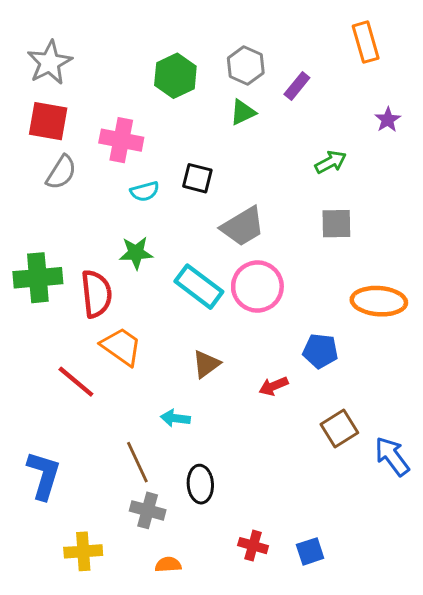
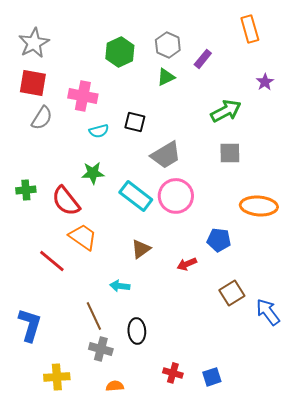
green arrow: (331, 162) -> (226, 111), size x1.4
green cross: (38, 278) -> (26, 190), size x0.6
red semicircle: (96, 294) -> (66, 201), turned 148

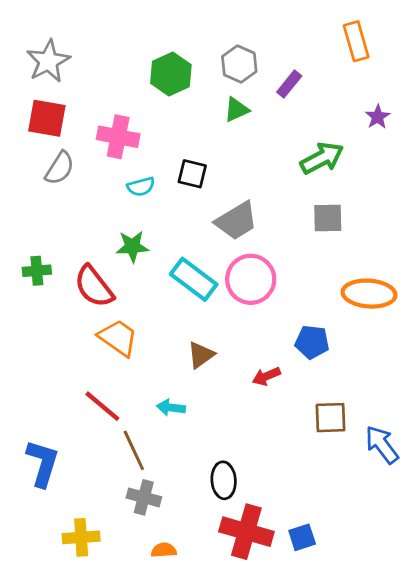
red line: (52, 261) -> (102, 406), moved
brown square: (232, 293) -> (331, 418), turned 30
black ellipse: (137, 331) -> (224, 480), moved
red cross: (173, 373) -> (246, 532), size x1.8

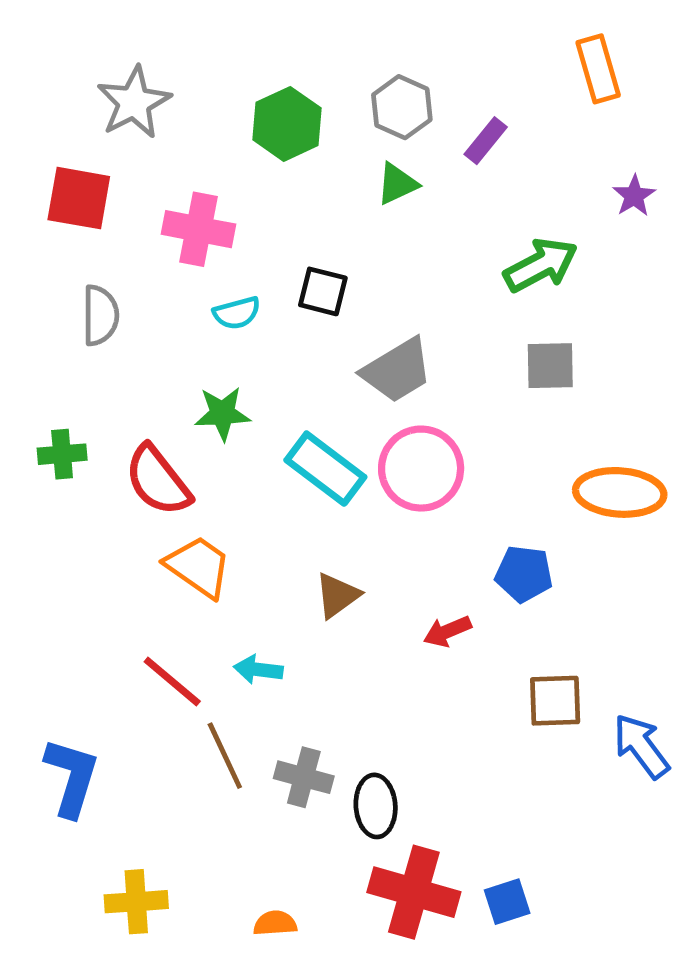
gray star: (48, 61) -> (134, 102), moved
gray semicircle: (60, 168) -> (100, 315), moved, turned -32
cyan arrow: (171, 408) -> (258, 670), moved
gray cross: (144, 497) -> (304, 777), moved

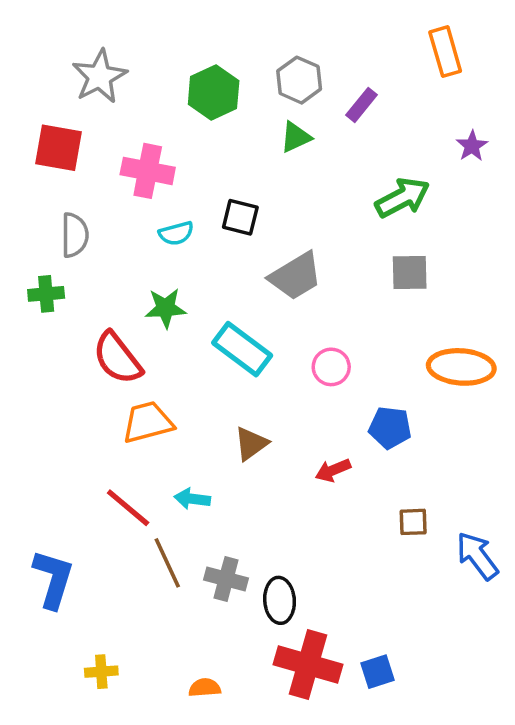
green cross: (62, 454) -> (46, 294), moved
pink circle: (421, 469) -> (331, 367), moved, size x0.6
orange trapezoid: (198, 567) -> (148, 422), turned -50
brown square: (555, 701) -> (413, 522), size x0.7
yellow cross: (136, 902) -> (101, 672), size x0.7

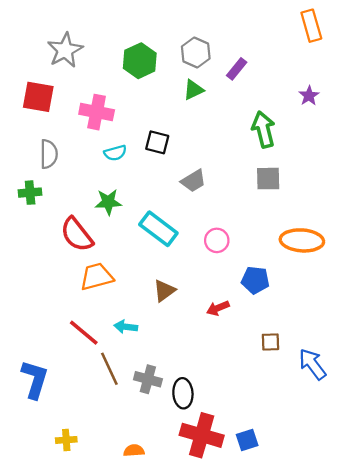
orange rectangle: (445, 52) -> (311, 26), moved
green arrow: (402, 198) -> (263, 130), turned -76
gray trapezoid: (296, 276) -> (193, 181), size x0.7

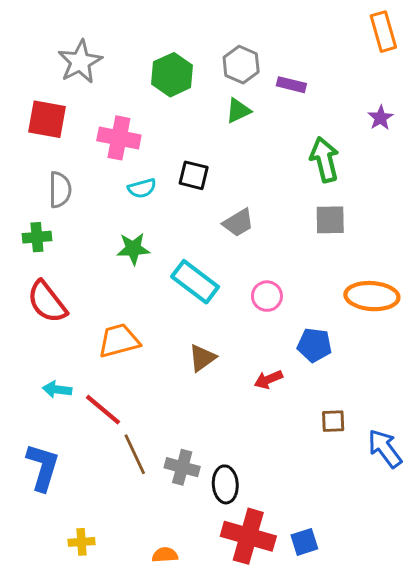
purple rectangle: (237, 69) -> (291, 85), turned 65
red semicircle: (77, 235) -> (47, 302), moved
cyan arrow: (126, 327) -> (57, 390), moved

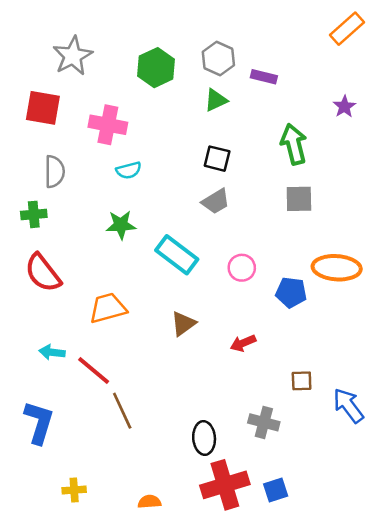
orange rectangle: (383, 32) -> (347, 29), turned 64
black square: (194, 175) -> (217, 159), moved
blue pentagon: (314, 345) -> (291, 292), moved
gray cross: (182, 467) -> (264, 422), moved
red cross: (248, 536) -> (225, 485), turned -33

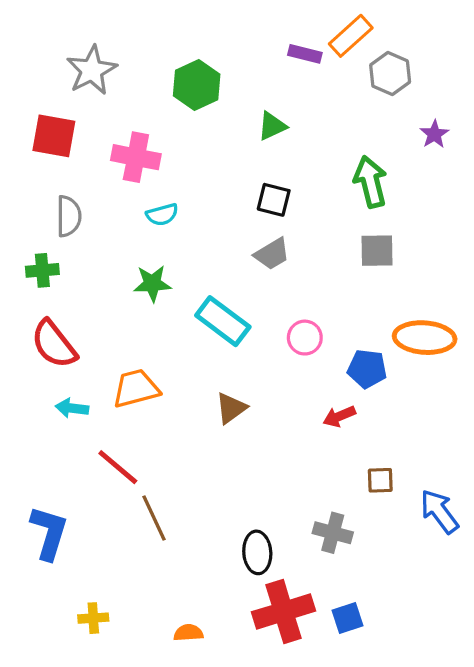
orange rectangle: (347, 29) -> (351, 36), moved
gray hexagon: (218, 58) -> (390, 74), moved
purple rectangle: (264, 77) -> (305, 54), moved
red arrow: (243, 343) -> (339, 416), moved
cyan arrow: (52, 352) -> (72, 408), moved

